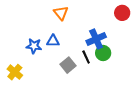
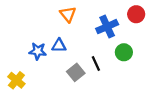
blue cross: (96, 39) -> (107, 27), moved
green circle: (103, 53) -> (124, 52), moved

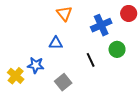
blue star: (38, 51) -> (36, 65), moved
gray square: (76, 72) -> (63, 82), moved

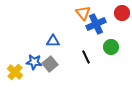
orange triangle: (64, 13) -> (83, 13), moved
gray square: (63, 82) -> (50, 64), moved

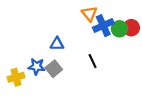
red circle: (122, 13) -> (131, 28), moved
green circle: (111, 47) -> (119, 29), moved
yellow cross: (15, 72) -> (16, 77), turned 35

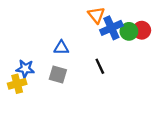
blue star: (37, 67) -> (25, 69), moved
gray square: (54, 69) -> (58, 74), turned -35

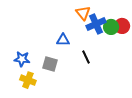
blue triangle: (61, 48) -> (63, 40), moved
yellow cross: (17, 84) -> (28, 80), moved, turned 35

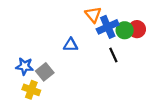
black line: (86, 57) -> (113, 55), moved
gray square: (50, 64) -> (45, 72), moved, turned 35

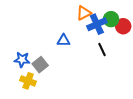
orange triangle: (93, 15) -> (84, 13), turned 42
green circle: (125, 30) -> (111, 19), moved

